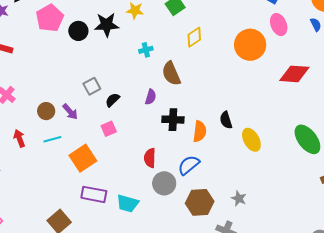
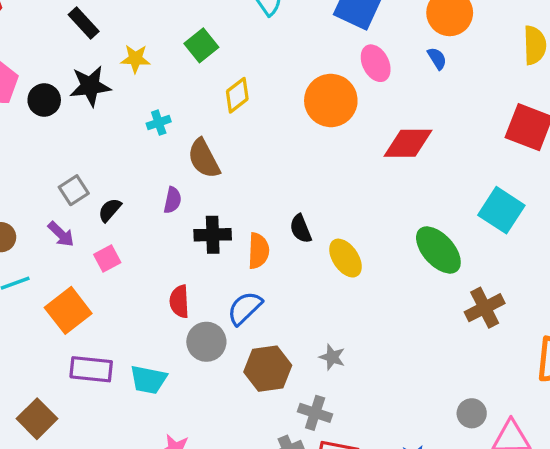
purple arrow: (70, 112) -> (61, 234), moved

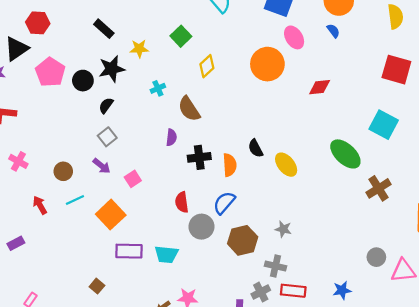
red diamond: (408, 143) -> (320, 87), size x0.7
black semicircle: (110, 210) -> (106, 105), moved
brown square: (37, 419) -> (97, 286), size x0.6

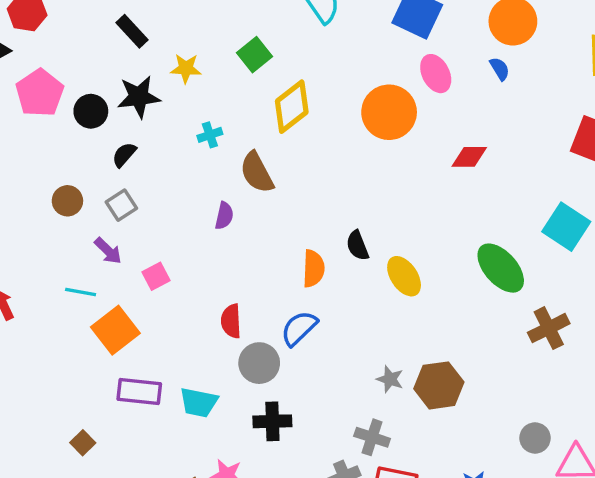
yellow diamond: (207, 66) -> (292, 107), size x1.4
black cross: (199, 157) -> (272, 421), moved
brown circle: (63, 171) -> (67, 201), moved
cyan line: (75, 200) -> (81, 292), moved, turned 30
brown hexagon: (243, 240) -> (439, 385), moved

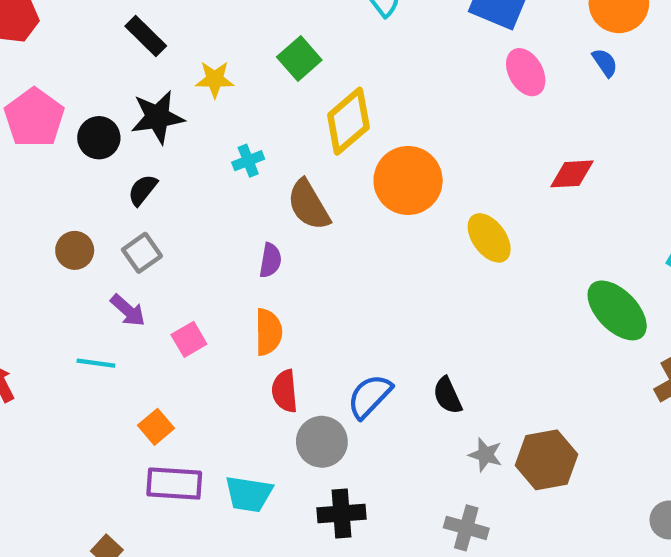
orange circle: (389, 112) -> (408, 180), moved
black semicircle: (357, 246) -> (447, 395), moved
orange semicircle: (313, 269) -> (268, 332), moved
yellow ellipse: (404, 276) -> (489, 238), moved
orange square: (115, 330) -> (156, 427), moved, size x0.6

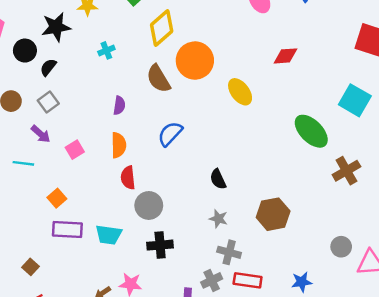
black circle: (99, 138) -> (25, 51), moved
brown semicircle: (309, 205) -> (158, 79), moved
blue semicircle: (370, 396) -> (170, 134), moved
gray star: (485, 455) -> (218, 219), moved

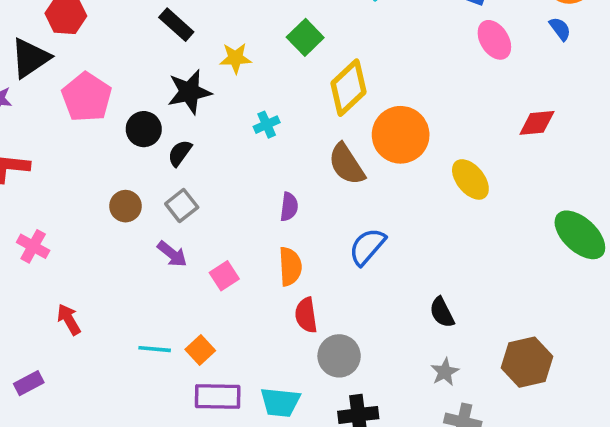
cyan line: (23, 163) -> (155, 349), moved
gray star: (218, 219) -> (445, 372), turned 30

